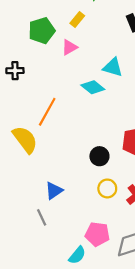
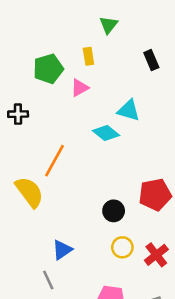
yellow rectangle: (77, 19) -> (88, 56), turned -48

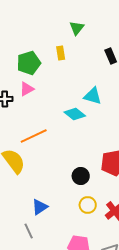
pink triangle: (80, 88) -> (27, 89), moved
orange line: (54, 161) -> (34, 136), turned 36

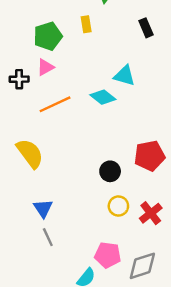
orange line: (34, 136) -> (55, 104), moved
blue triangle: (40, 207) -> (43, 208), moved, turned -30

